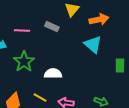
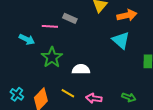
gray rectangle: (52, 27) -> (70, 18), moved

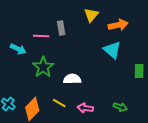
gray rectangle: (70, 18) -> (61, 28), turned 56

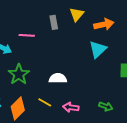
gray rectangle: (61, 28) -> (54, 22), moved
cyan triangle: (112, 50) -> (98, 49), turned 36
green star: (43, 67) -> (19, 74), moved

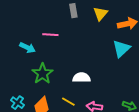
gray rectangle: (54, 22) -> (73, 11), moved

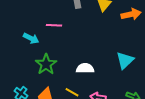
cyan triangle: (121, 49) -> (125, 60), moved

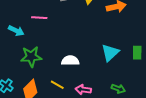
green star: (46, 64) -> (31, 57), turned 30

